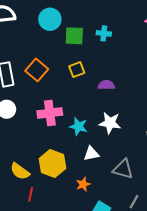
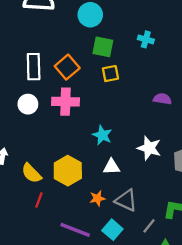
green square: (74, 36) -> (103, 47), moved
purple semicircle: (106, 85) -> (162, 99), moved
pink cross: (50, 113) -> (65, 102), moved
white star: (110, 123) -> (149, 148), moved
gray triangle: (123, 169) -> (126, 200), moved

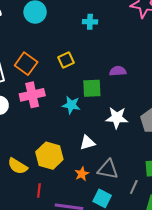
green square: (103, 47) -> (92, 88), moved
cyan star: (102, 135) -> (71, 105), moved
red line: (39, 200) -> (39, 191), moved

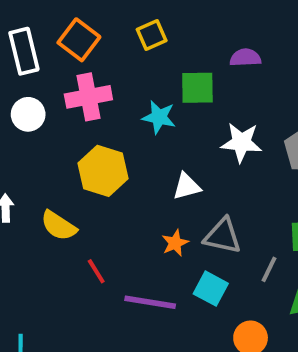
yellow hexagon: (49, 156) -> (103, 171), moved
red line: (39, 191) -> (96, 271), turned -40

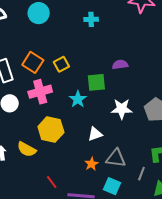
yellow square: (152, 35) -> (61, 64), moved
cyan star: (159, 117) -> (78, 99), turned 30
yellow semicircle: (59, 226) -> (27, 149), moved

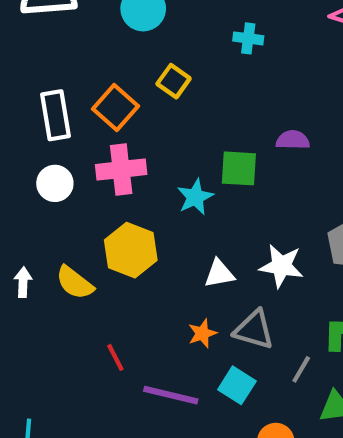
yellow square: (61, 64) -> (174, 81), moved, turned -35
white star: (122, 109) -> (281, 266), moved

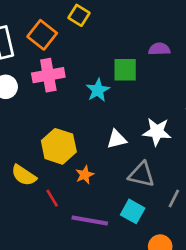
yellow hexagon: (131, 250) -> (59, 146), moved
yellow semicircle: (75, 283) -> (24, 175), moved
orange star: (202, 333) -> (85, 175), moved

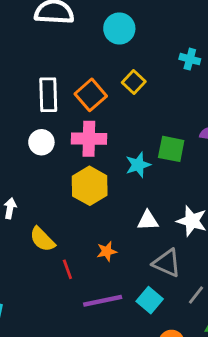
yellow hexagon: (59, 146) -> (90, 186), moved
purple line: (90, 220) -> (103, 301), turned -33

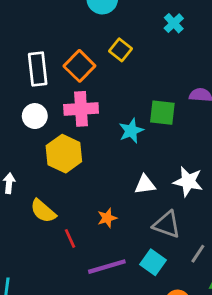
cyan cross: (190, 59) -> (174, 23), turned 36
yellow hexagon: (90, 186) -> (64, 154), moved

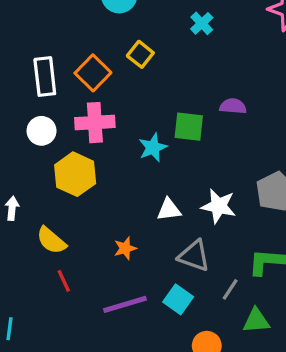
red line: (70, 238) -> (64, 281), moved

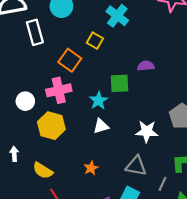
cyan cross: (202, 23) -> (117, 16), size x1.5
yellow square: (140, 54) -> (95, 41), moved
orange square: (93, 73) -> (70, 60), moved
white rectangle: (45, 77) -> (35, 32), moved
white triangle: (169, 210) -> (101, 126), moved

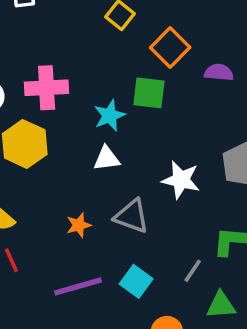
orange square: (70, 60) -> (170, 47), moved
purple semicircle: (146, 66) -> (219, 72), moved
gray triangle: (136, 166) -> (132, 216), moved

